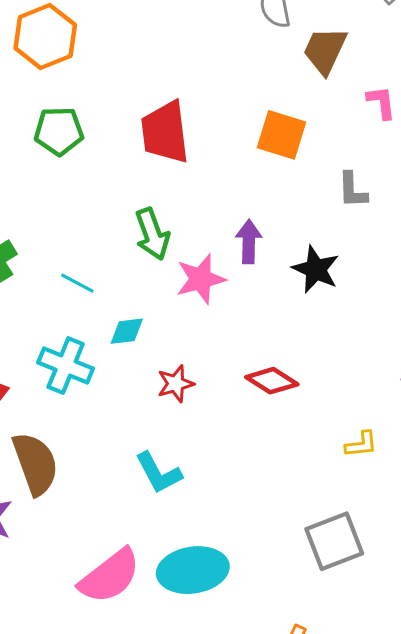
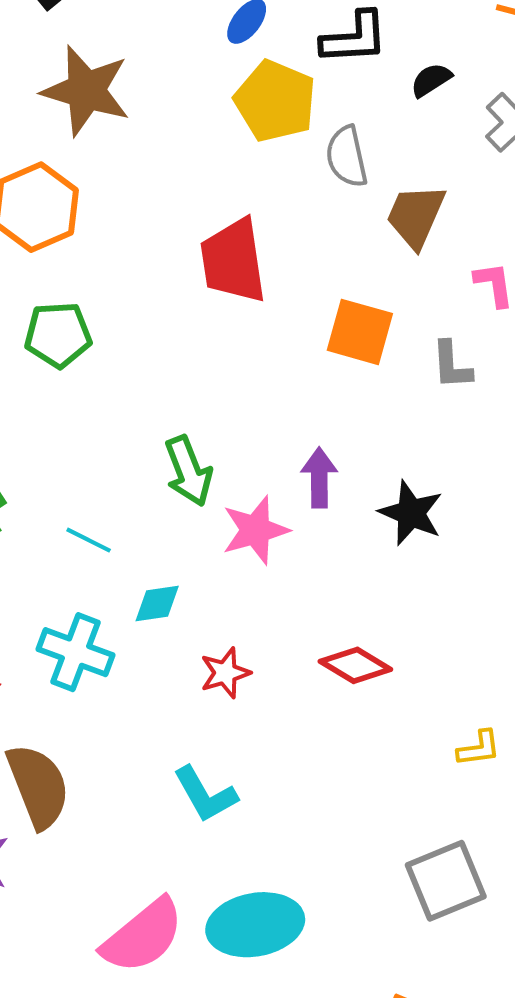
red trapezoid: (165, 132) -> (233, 261), moved
gray L-shape: (352, 190) -> (452, 365), moved

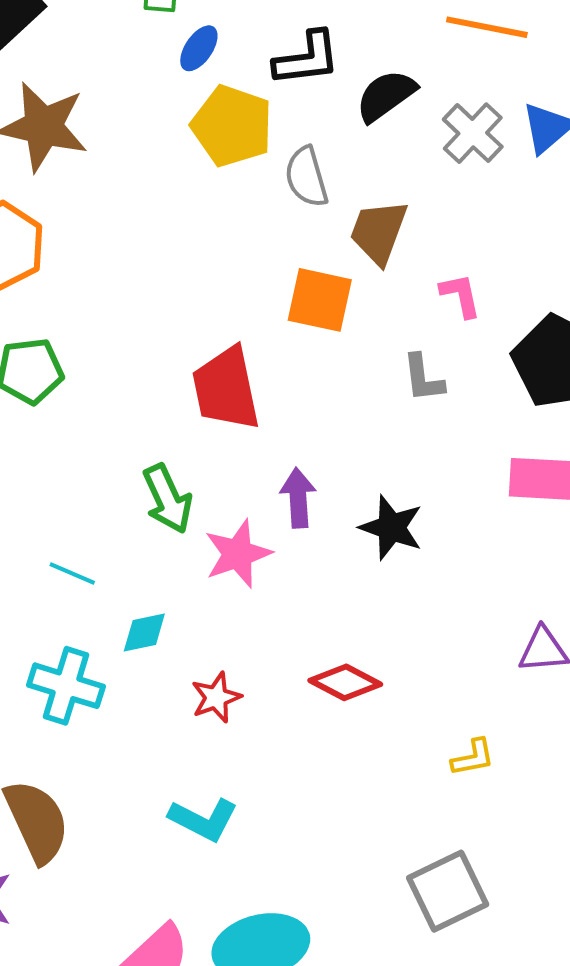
black semicircle: (431, 80) -> (386, 96), size x1.5
red trapezoid: (233, 261) -> (226, 389), moved
orange square: (360, 332) -> (320, 300), moved
cyan L-shape: (205, 794) -> (203, 820), turned -30

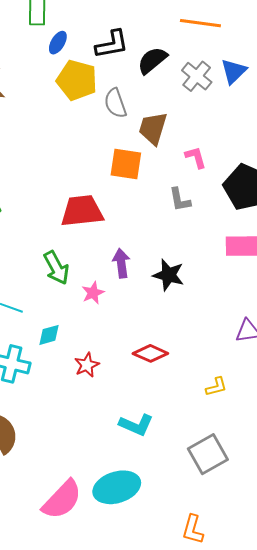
red trapezoid: (226, 389) -> (82, 211), turned 99
pink star: (238, 554) -> (93, 293), size x0.7
cyan L-shape: (203, 820) -> (136, 425), moved

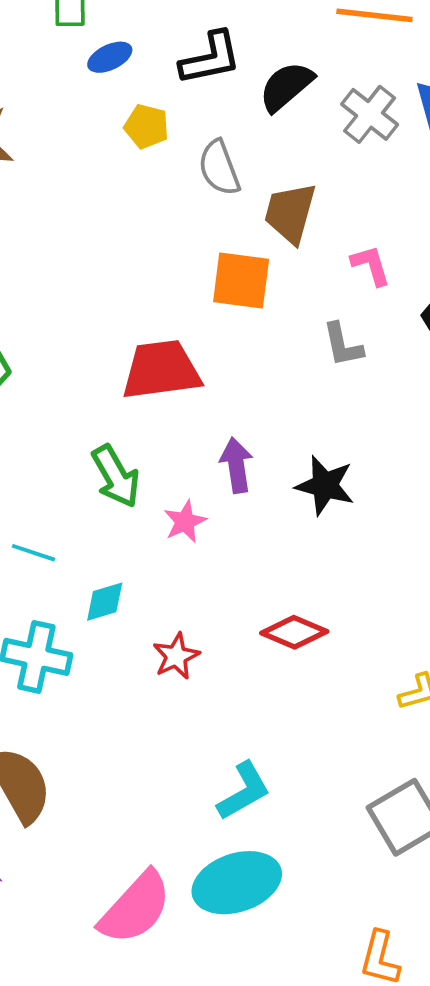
blue ellipse: (58, 43) -> (110, 57), turned 35
yellow pentagon: (77, 80) -> (146, 126), size x0.6
cyan L-shape: (136, 425) -> (244, 791), moved, turned -52

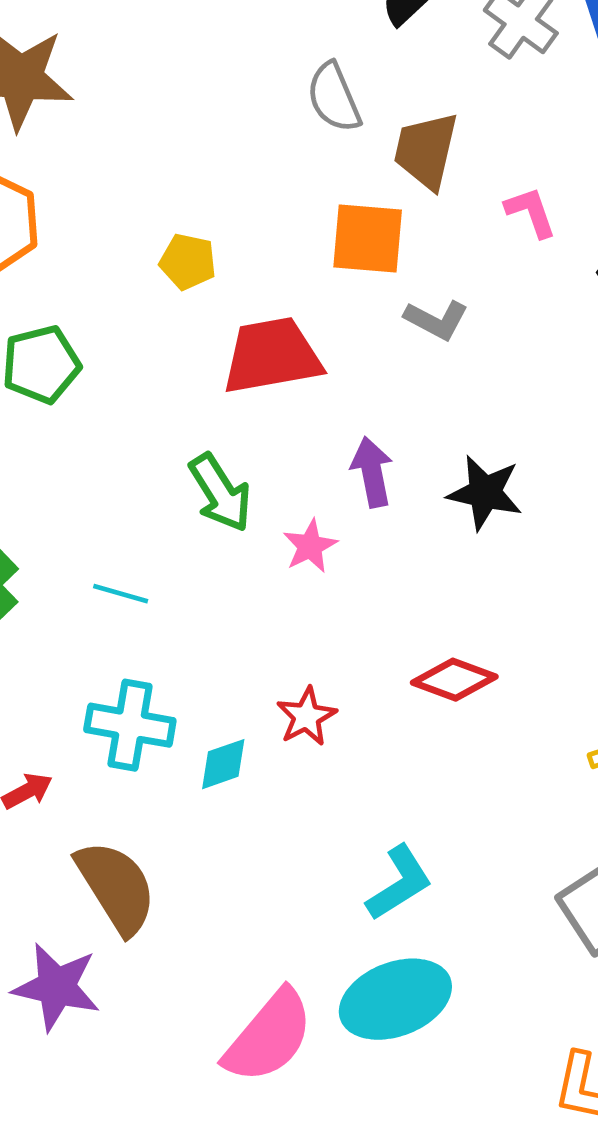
yellow pentagon: (146, 126) -> (188, 262), moved
gray L-shape: (343, 345) -> (436, 320), moved, turned -48
cyan diamond: (105, 602) -> (223, 764), moved

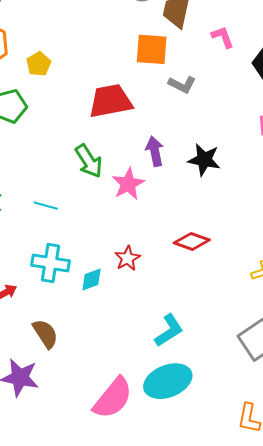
yellow pentagon: (188, 262) -> (39, 64), moved, turned 30
pink star: (310, 546) -> (128, 184), size x1.4
brown semicircle: (116, 887) -> (45, 334), size x0.7

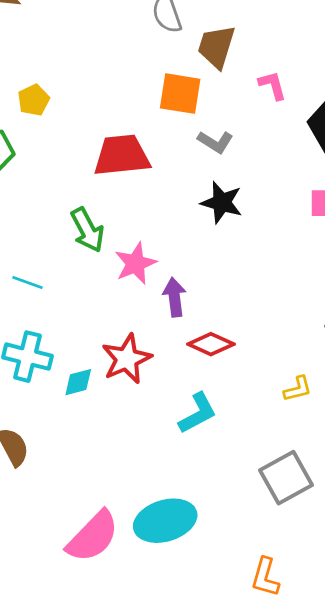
purple arrow: (155, 151) -> (174, 297), moved
black star: (204, 160) -> (222, 203), moved
red star: (127, 258) -> (127, 359), size x1.5
cyan L-shape: (169, 330) -> (198, 413), moved

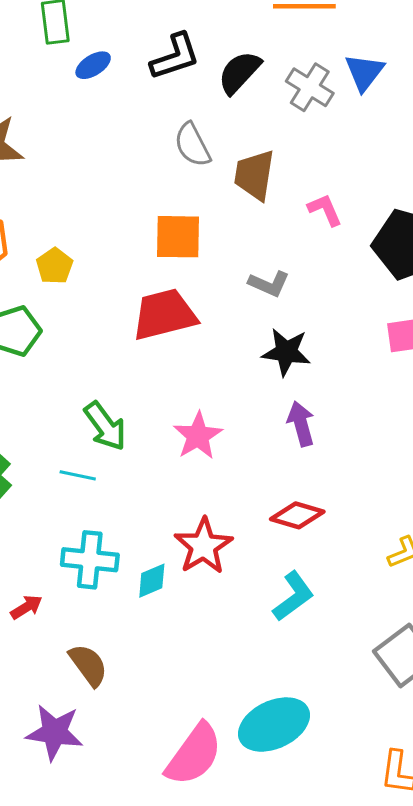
orange square: (180, 94) -> (178, 237), moved
green arrow: (87, 230) -> (105, 426), moved
purple arrow: (174, 297) -> (301, 424), moved

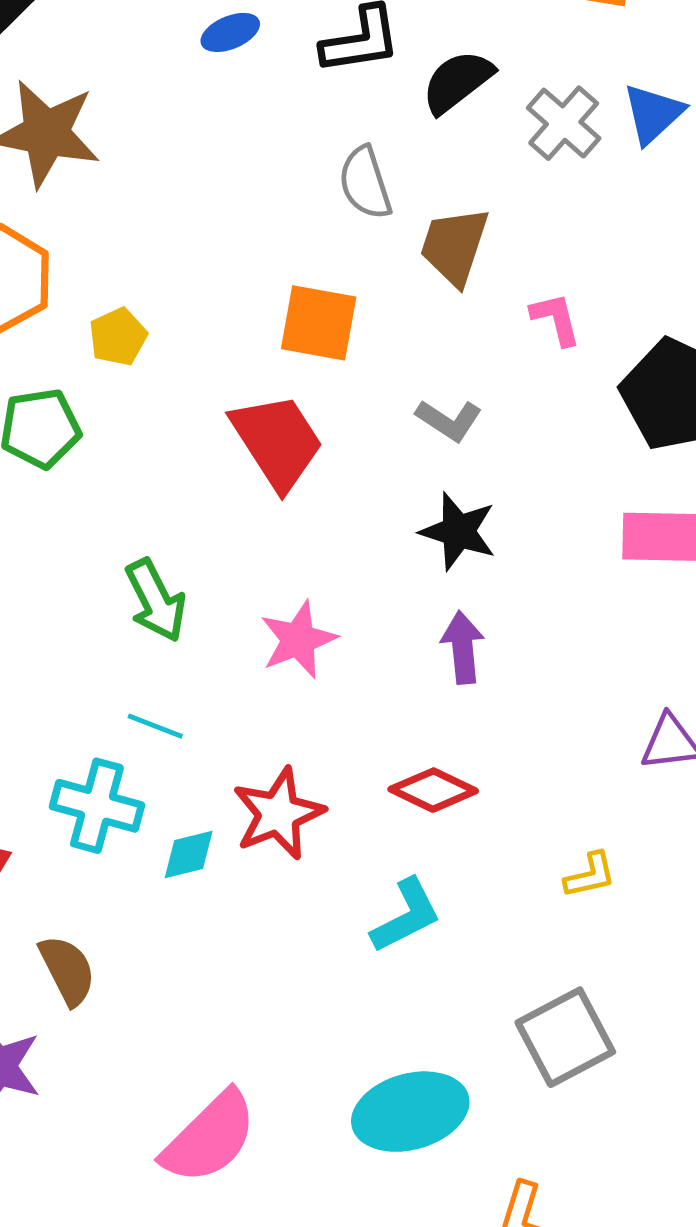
red trapezoid: (164, 315) -> (277, 441), turned 62
cyan line: (78, 475) -> (155, 726), moved
cyan ellipse: (274, 725) -> (410, 1112), moved

